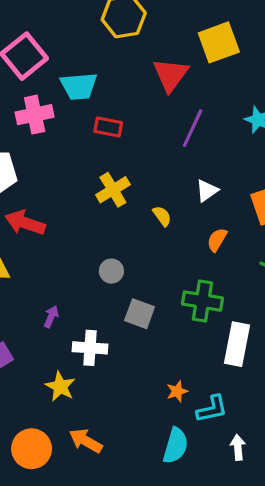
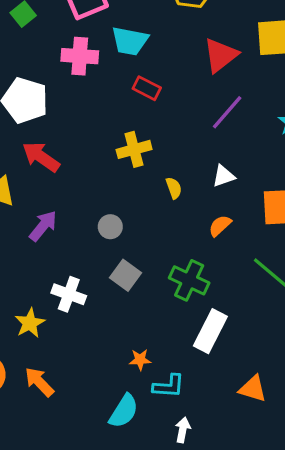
purple arrow: (51, 317) -> (43, 226), moved, size x1.5

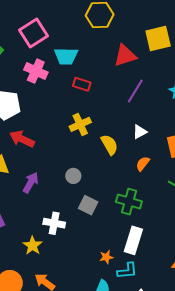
red triangle: (221, 55) -> (125, 56), turned 30
pink cross: (80, 56) -> (36, 71), turned 30
yellow semicircle: (174, 188) -> (109, 145), size x1.5
white rectangle: (210, 331) -> (133, 240), moved

